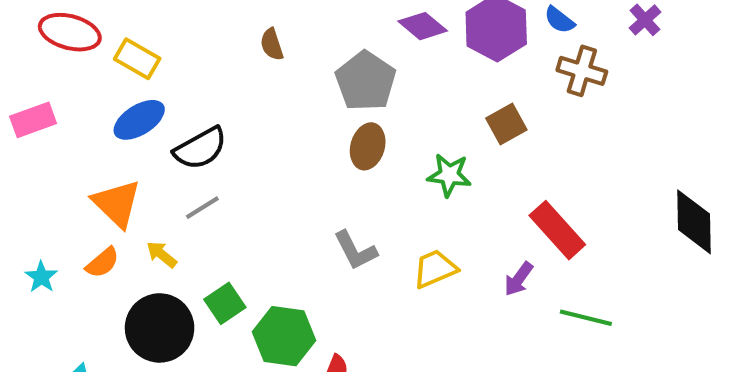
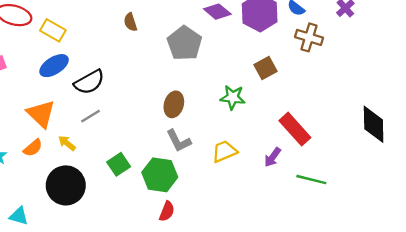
brown ellipse: (368, 146) -> (174, 104), moved
green square: (225, 303) -> (119, 164), moved
green hexagon: (284, 336) -> (160, 175), moved

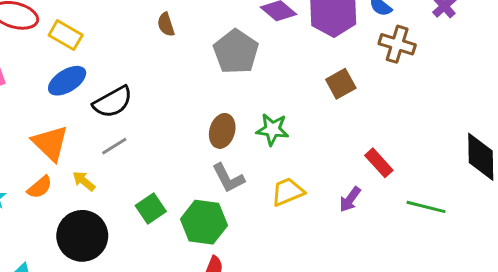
green star: (233, 97) -> (272, 129), moved
red rectangle: (295, 129) -> (379, 163), size x0.7
green line: (311, 180) -> (426, 207), moved

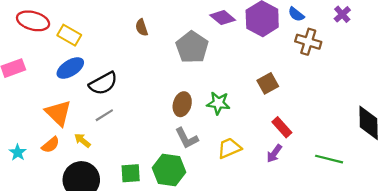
brown square: (341, 84) -> (268, 83), moved
red rectangle: (379, 163) -> (282, 127), moved
green square: (151, 208) -> (131, 173), moved, turned 30

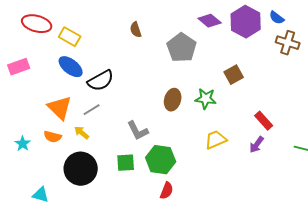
blue ellipse: (70, 68) -> (71, 67), turned 70
brown square: (268, 83) -> (234, 75), moved
gray line: (104, 115) -> (92, 110), moved
gray L-shape: (187, 138) -> (138, 131), moved
orange semicircle: (51, 145) -> (53, 137), turned 54

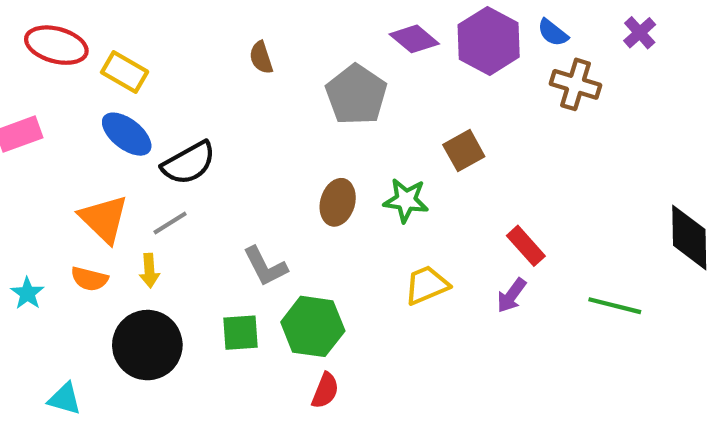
yellow arrow: (82, 133) -> (149, 271), turned -133

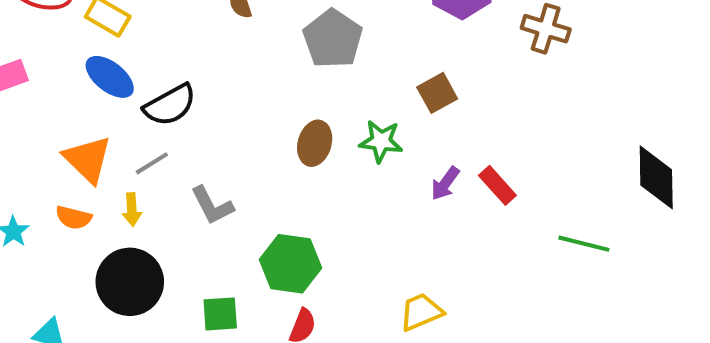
gray L-shape: (265, 266) -> (212, 205), moved
yellow trapezoid: (427, 285) -> (421, 312), moved
purple arrow: (511, 295) -> (445, 183), moved
green square: (240, 333) -> (220, 314), moved

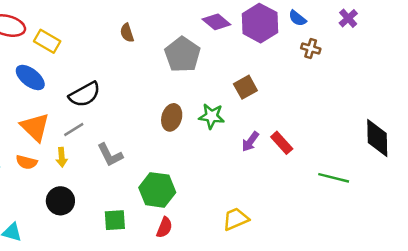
brown cross: (546, 29) -> (311, 48), size x0.7
blue ellipse: (110, 77) -> (30, 78), moved
black circle: (130, 282) -> (60, 201), size x0.7

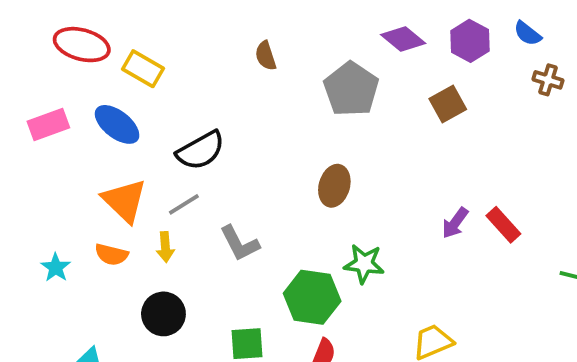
purple hexagon: (260, 23) -> (470, 41), size x0.7
brown square: (245, 87) -> (448, 104), moved
green star: (212, 116) -> (364, 264), moved

